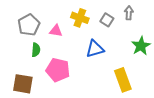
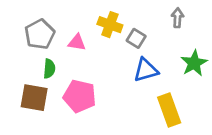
gray square: (107, 20) -> (136, 38), moved
blue triangle: (95, 49) -> (146, 70), moved
brown square: (23, 84) -> (34, 98), moved

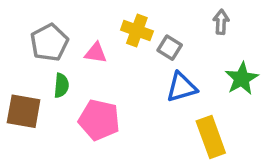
brown square: (34, 98) -> (24, 111), moved

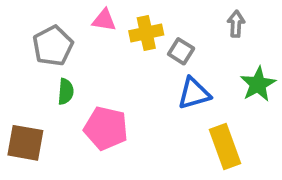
yellow cross: (137, 30) -> (146, 33), turned -32
pink triangle: (96, 53) -> (104, 20), moved
brown square: (24, 111) -> (25, 143), moved

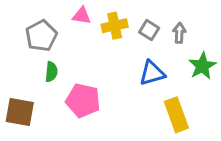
gray arrow: (236, 24) -> (179, 33), moved
gray square: (181, 51) -> (149, 30), moved

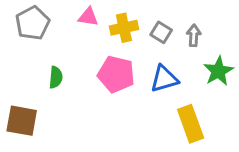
gray pentagon: (41, 36) -> (33, 23), moved
pink pentagon: (83, 100) -> (116, 74), moved

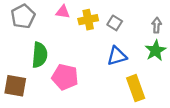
gray arrow: (194, 35) -> (157, 25), moved
pink pentagon: (116, 74) -> (65, 77), moved
green semicircle: (56, 77) -> (40, 55), size x1.6

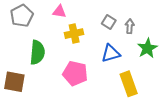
yellow cross: (88, 20) -> (74, 34), moved
gray arrow: (157, 25) -> (130, 26), moved
pink pentagon: (65, 77) -> (75, 73), moved

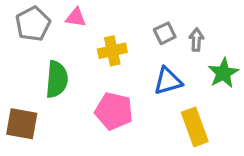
pink triangle: (59, 12) -> (76, 17), moved
gray square: (109, 22) -> (165, 33), turned 32

